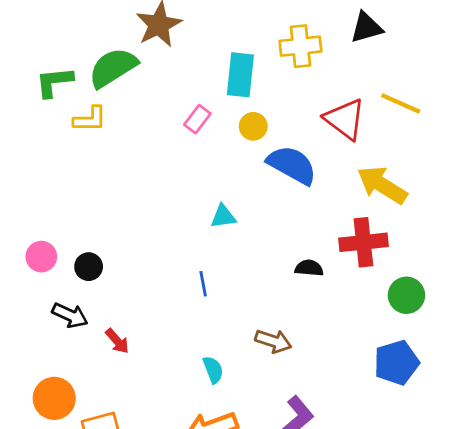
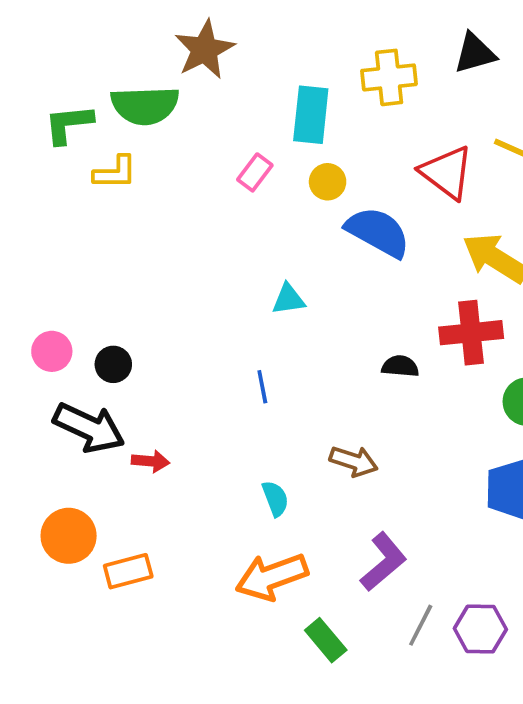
green semicircle: (113, 68) -> (145, 105), turned -150
black arrow: (70, 315) -> (89, 428), size x1.5
red arrow: (117, 341) -> (151, 461), turned -44

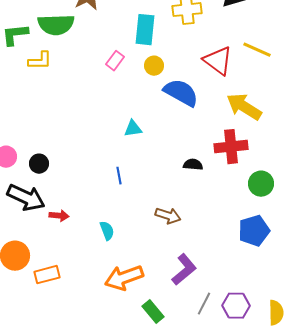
cyan semicircle: (275, 499) -> (107, 231), moved

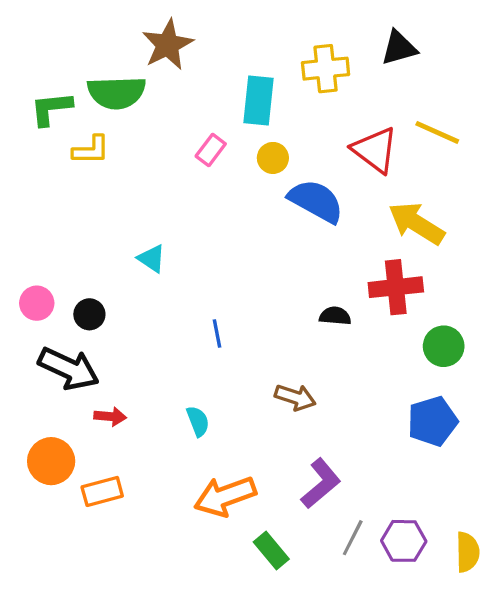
cyan triangle: (133, 129) -> (152, 258), moved, turned 42
red arrow: (59, 216) -> (110, 416), moved

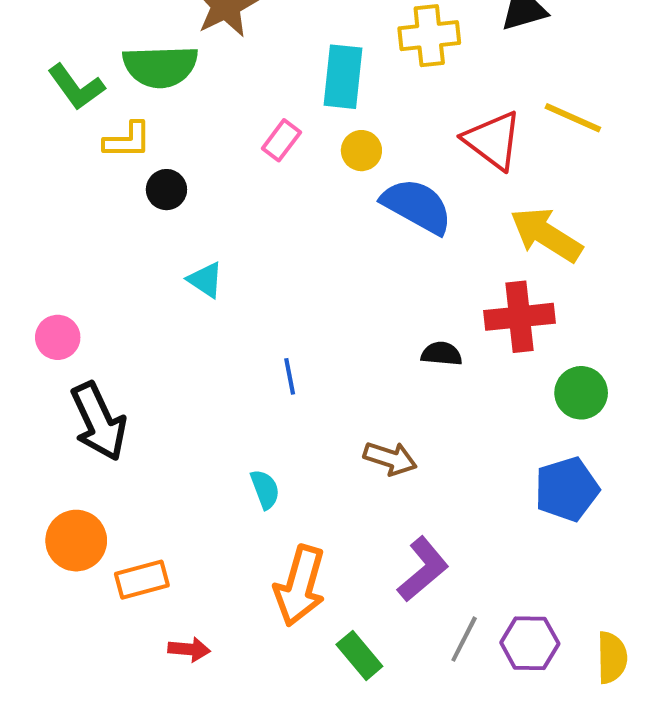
green L-shape: (51, 108) -> (76, 87), turned -120
black circle: (89, 314) -> (166, 190), moved
black arrow: (69, 369) -> (99, 422), turned 40
red arrow: (110, 416) -> (189, 649), moved
orange arrow: (225, 496) -> (300, 586), turned -54

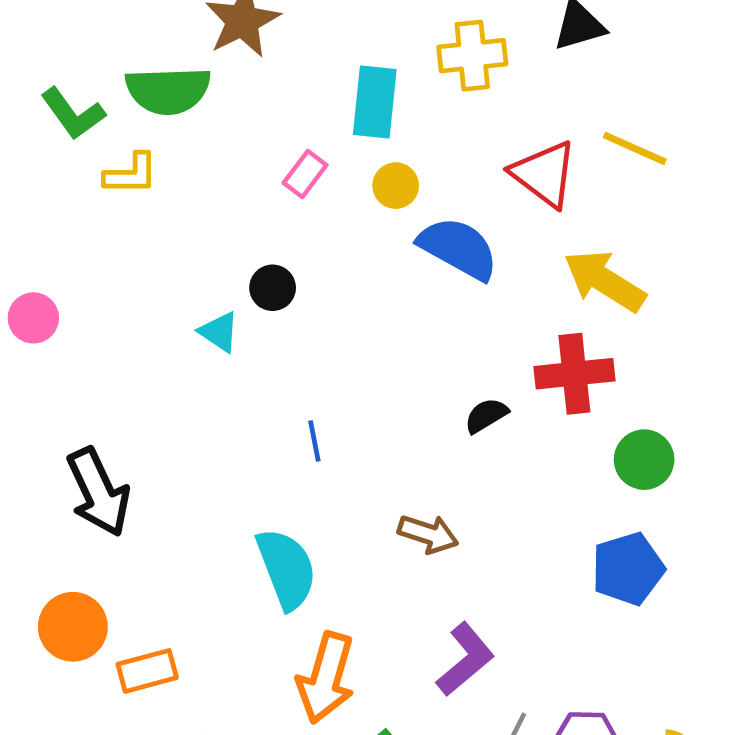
black circle: (166, 190) -> (273, 288), moved
pink circle: (58, 337) -> (33, 318), moved
black semicircle: (442, 354) -> (486, 415), turned -36
cyan semicircle: (265, 489) -> (287, 569), size x1.8

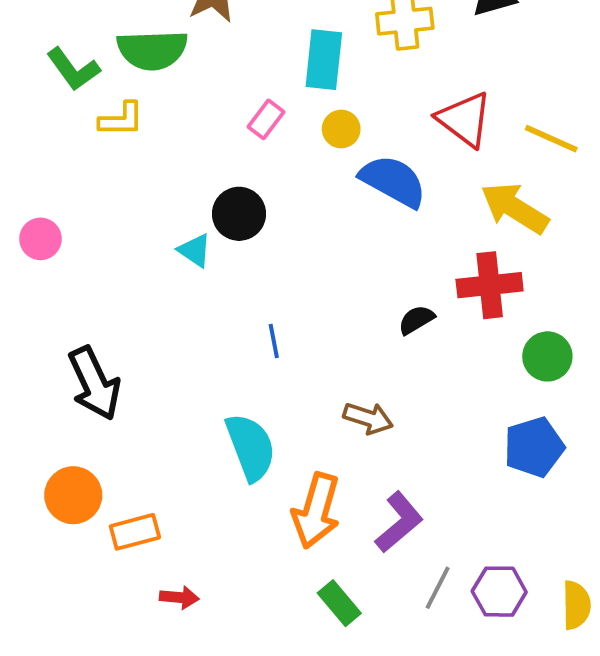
yellow line: (635, 148) -> (551, 139), moved
black circle: (273, 288) -> (239, 214), size x1.4
orange arrow: (326, 678) -> (316, 511), moved

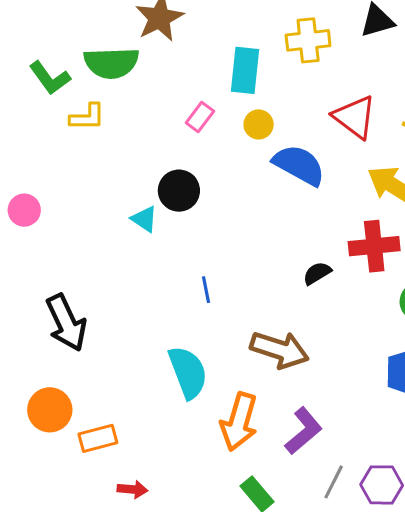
brown arrow: (368, 418) -> (280, 350), size x1.5

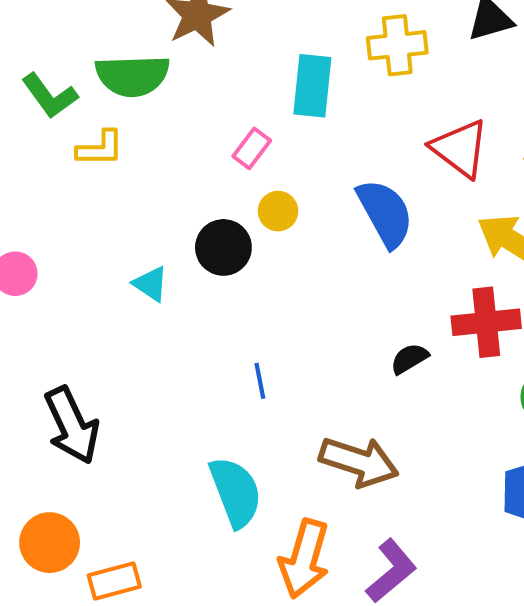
yellow circle: (259, 124) -> (278, 211), moved
blue semicircle: (299, 165) -> (385, 213), turned 32
cyan triangle: (144, 219) -> (151, 284), moved

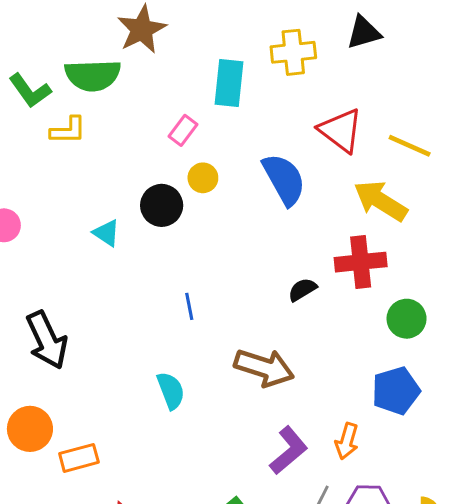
cyan semicircle: (236, 492) -> (171, 391), size x0.7
orange arrow: (304, 559) -> (347, 441), moved, size x0.6

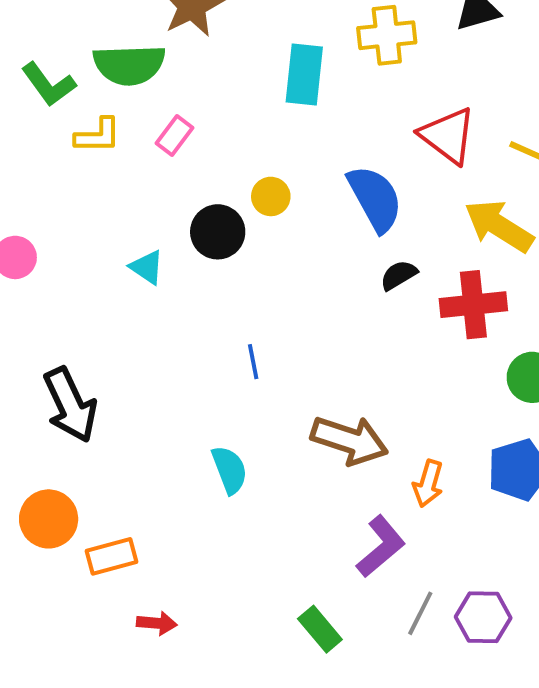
pink rectangle: (183, 130) -> (174, 136), moved
black semicircle: (302, 290) -> (399, 275), moved
orange arrow: (347, 441) -> (428, 484), moved

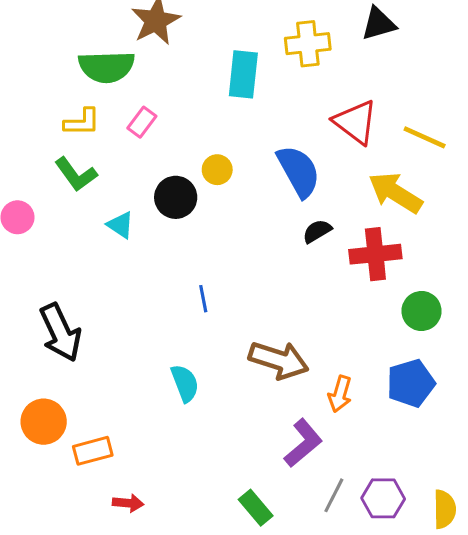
green L-shape: (49, 84) -> (76, 174), moved

